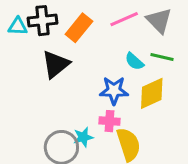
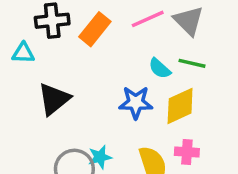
cyan triangle: (18, 26) -> (23, 53), moved
black triangle: (56, 64) -> (54, 99), moved
pink cross: (110, 121) -> (187, 152), moved

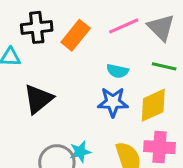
cyan semicircle: (160, 68) -> (118, 71), moved, turned -30
pink cross: (187, 152) -> (159, 147), size x1.4

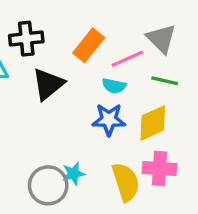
pink line: (124, 26) -> (127, 59), moved
orange rectangle: (76, 35) -> (89, 45), moved
black triangle: (38, 99) -> (48, 84), moved

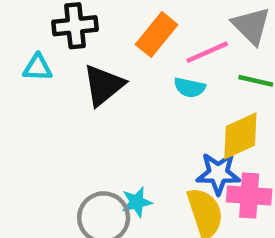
blue star: (109, 120) -> (218, 173), moved

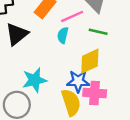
cyan semicircle: (190, 87) -> (63, 35), turned 91
cyan star: (137, 202) -> (34, 80), moved, size x1.5

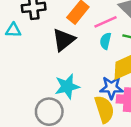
black triangle: (17, 34) -> (64, 40), moved
cyan semicircle: (63, 35) -> (105, 41), moved

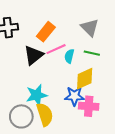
pink line: (105, 22) -> (56, 49), moved
yellow semicircle: (104, 109) -> (45, 114), moved

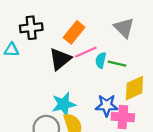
green line: (92, 53) -> (117, 64), moved
yellow diamond: (85, 79) -> (134, 88), moved

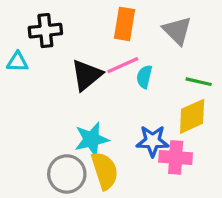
orange rectangle: (74, 32) -> (124, 24), moved, turned -30
green line: (117, 64) -> (199, 82), moved

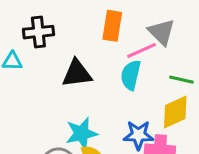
pink line: (123, 65) -> (141, 50), moved
black triangle: (87, 75) -> (77, 74), turned 32
cyan semicircle: (144, 77) -> (131, 75), size x1.4

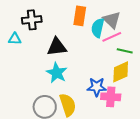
pink line: (141, 50) -> (112, 37), moved
cyan semicircle: (131, 75) -> (98, 28), moved
cyan star: (82, 133) -> (57, 73), moved, turned -30

